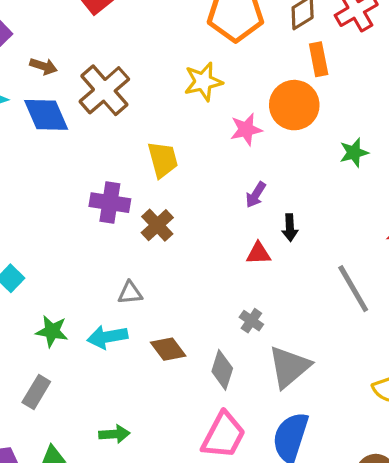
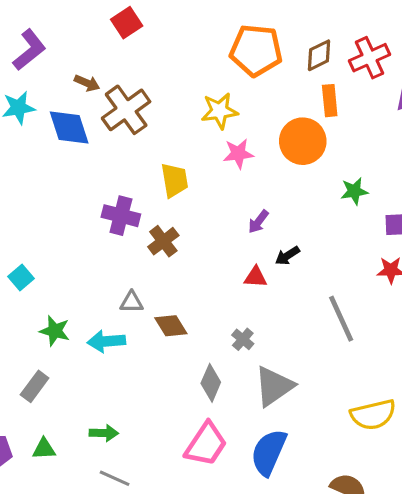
brown arrow: (43, 66) -> (87, 83), moved
pink star: (246, 129) -> (238, 154), moved
black arrow: (290, 228) -> (287, 256), turned 55
brown diamond: (168, 349) -> (171, 326), moved

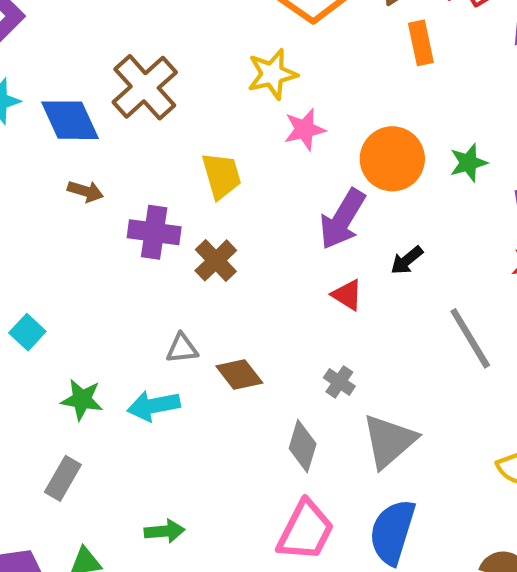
brown arrow: (87, 83) -> (85, 191), moved
orange circle: (303, 141) -> (392, 159), moved
purple arrow: (258, 222) -> (342, 219), size x1.8
black arrow: (287, 256) -> (407, 260), moved
red triangle: (256, 277) -> (347, 295), turned 35

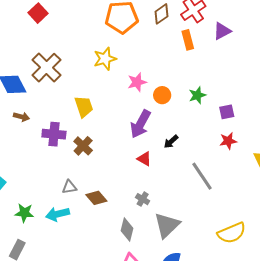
orange rectangle: (421, 43) -> (188, 40), moved
pink star: (305, 129) -> (137, 82), moved
orange circle: (392, 159) -> (162, 95), size x0.6

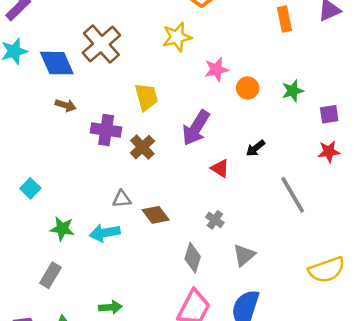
purple arrow: (140, 124) -> (196, 128), moved
gray triangle: (167, 225) -> (244, 255), size x0.7

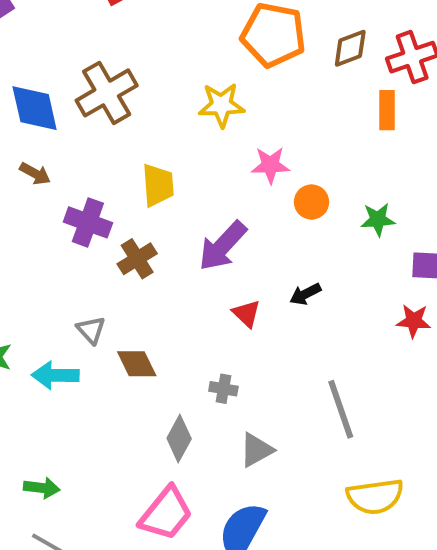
gray line: (293, 195) -> (341, 409), moved
gray triangle: (122, 199) -> (91, 330), turned 42
gray cross: (215, 220) -> (223, 389), turned -36

